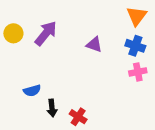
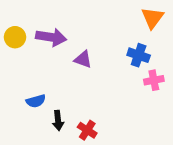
purple arrow: (46, 33) -> (51, 37), turned 60
purple triangle: (94, 45) -> (83, 59), moved
blue cross: (135, 46) -> (139, 55), moved

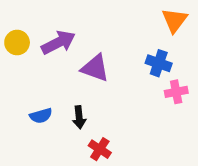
purple arrow: (51, 37) -> (58, 43), turned -36
purple triangle: (83, 59) -> (95, 68), size x1.4
black arrow: (58, 120) -> (79, 117), moved

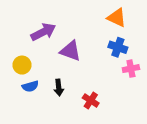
orange triangle: (175, 20) -> (117, 18), moved, turned -42
yellow circle: (17, 43) -> (22, 65), moved
red cross: (100, 149) -> (91, 101), moved

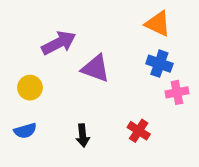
blue semicircle: (30, 86) -> (25, 131), moved
black arrow: (59, 88) -> (83, 136), moved
red cross: (91, 101) -> (139, 131), moved

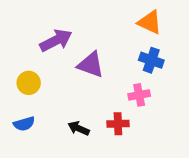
pink cross: (177, 92) -> (139, 95), moved
red cross: (139, 131) -> (118, 124), moved, turned -35
black arrow: (83, 136) -> (79, 128), turned 120

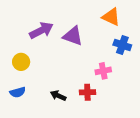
blue cross: (151, 60) -> (122, 45), moved
purple triangle: (91, 65) -> (73, 36), moved

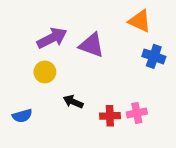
yellow circle: (21, 62) -> (45, 72), moved
pink cross: (103, 71) -> (137, 113), moved
black arrow: (58, 96) -> (73, 102), moved

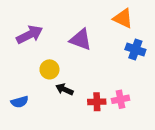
purple arrow: (52, 38) -> (30, 35), moved
yellow circle: (45, 72) -> (49, 69), moved

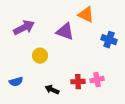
orange triangle: (123, 18) -> (86, 15), moved
black arrow: (64, 89) -> (52, 90), moved

